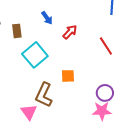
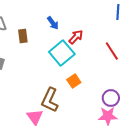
cyan square: (35, 55) -> (62, 53), moved
orange square: (68, 76) -> (74, 81), turned -32

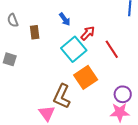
red line: (112, 51) -> (112, 49), moved
orange square: (74, 81) -> (86, 77), size x1.6

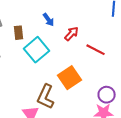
cyan square: (74, 49) -> (37, 50), moved
red line: (112, 49) -> (96, 50), turned -30

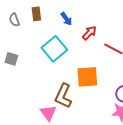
brown rectangle: (19, 33) -> (36, 14), moved
orange square: (70, 78) -> (87, 77), turned 30

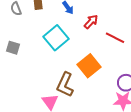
orange square: (87, 77) -> (89, 66), turned -35

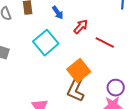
brown L-shape: (65, 85) -> (76, 90), moved

